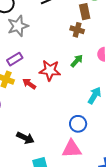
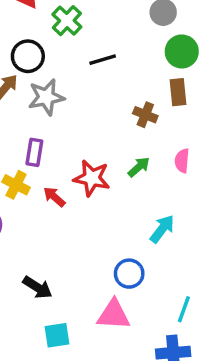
brown rectangle: (85, 12) -> (178, 92), moved
purple rectangle: (15, 59) -> (34, 152), turned -56

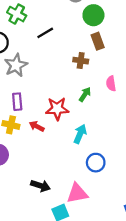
cyan arrow: (162, 229) -> (80, 134), moved
pink triangle: (113, 315) -> (77, 193), moved

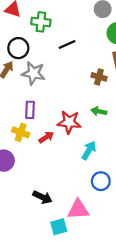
green cross: (17, 14) -> (41, 22), turned -30
gray star: (16, 65) -> (33, 73), turned 30
green arrow: (85, 94) -> (99, 111), turned -120
red arrow: (37, 126) -> (46, 137), turned 112

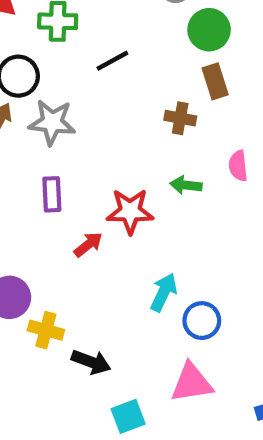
yellow cross: (21, 132) -> (46, 330), moved
cyan arrow: (89, 150) -> (164, 292), moved
pink triangle: (78, 210) -> (192, 383), moved

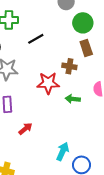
red star: (130, 211) -> (48, 83), moved

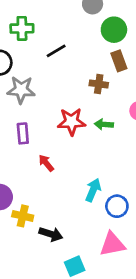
red star: (48, 83) -> (71, 122), moved
red arrow: (25, 129) -> (46, 163), turned -88

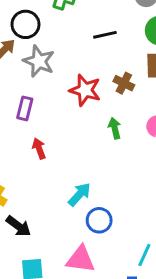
black line: (56, 51) -> (105, 35), moved
red star: (71, 122) -> (85, 90), moved
green arrow: (104, 124) -> (115, 128), turned 54

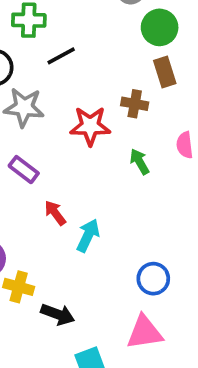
black line: (105, 35) -> (61, 56), moved
purple rectangle: (25, 108) -> (24, 170), turned -50
cyan arrow: (79, 194) -> (88, 235), moved

